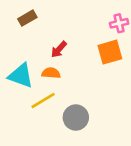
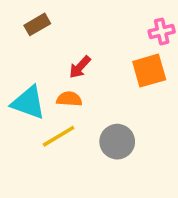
gray circle: (76, 117) -> (117, 142), moved

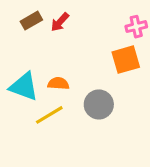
red arrow: (80, 67) -> (60, 22), moved
gray circle: (117, 142) -> (99, 104), moved

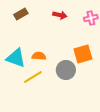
red arrow: (60, 22) -> (60, 15), moved, turned -120
orange square: (126, 60) -> (83, 54), moved

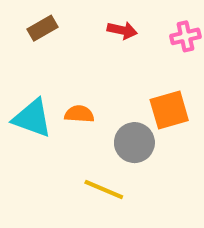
yellow line: (33, 77) -> (104, 190), moved, turned 54

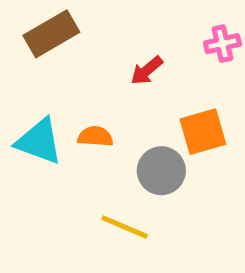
brown rectangle: (43, 28) -> (51, 34), size x1.5
red arrow: (122, 30) -> (147, 70), moved, turned 128

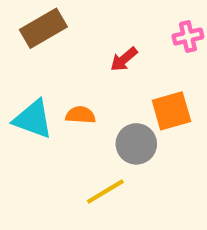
yellow line: (125, 227) -> (105, 191), turned -54

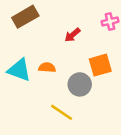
yellow line: (105, 191) -> (62, 112), turned 65

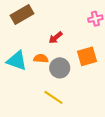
red arrow: (72, 35) -> (56, 38), moved
gray circle: (80, 84) -> (60, 68), moved

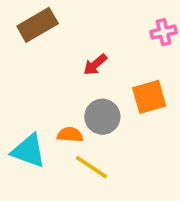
orange semicircle: (41, 58) -> (70, 135), moved
cyan triangle: (17, 61) -> (29, 151), moved

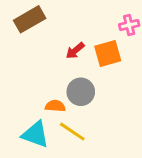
orange square: (149, 97) -> (108, 53), moved
cyan triangle: (29, 151) -> (35, 134), moved

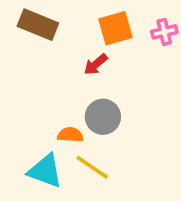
brown rectangle: (30, 19) -> (38, 25), turned 52
orange square: (108, 53) -> (116, 28), moved

